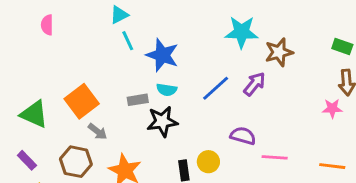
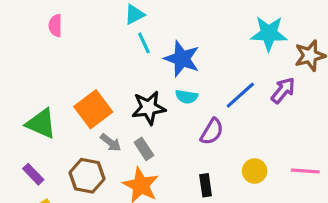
gray rectangle: (138, 100) -> (144, 149), moved, turned 66
black star: (162, 121) -> (149, 108), moved
purple semicircle: (243, 136) -> (212, 131), moved, turned 105
yellow circle: (208, 162) -> (255, 171), moved

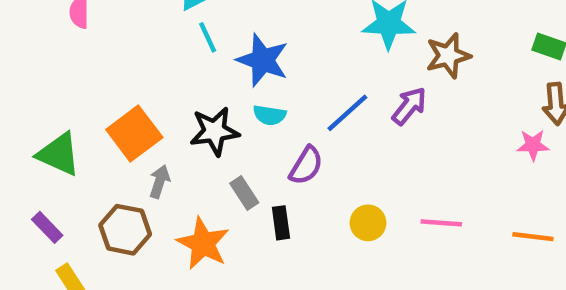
gray arrow: (111, 143) -> (160, 182), turned -110
gray rectangle: (144, 149) -> (244, 193), moved
black rectangle: (206, 185) -> (281, 223), moved

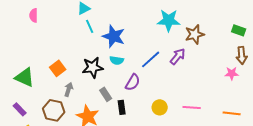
orange square: (134, 133) -> (58, 68), size x0.7

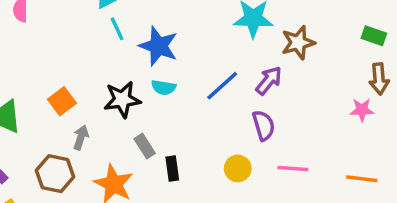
purple semicircle: (133, 82) -> (264, 125), moved, turned -48

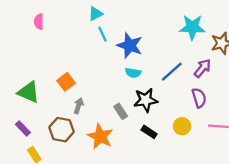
black star: (122, 100) -> (146, 100), moved
black rectangle: (172, 168) -> (149, 132), moved, turned -49

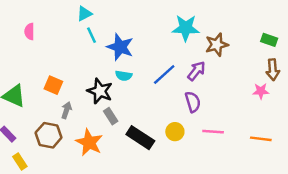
pink semicircle: (39, 22) -> (29, 32), moved
orange square: (66, 82) -> (53, 85), turned -30
black star: (146, 100) -> (100, 91), moved, turned 30
black rectangle: (149, 132) -> (140, 138), size x1.6

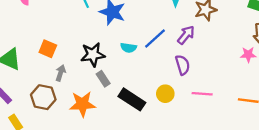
cyan semicircle: (124, 76) -> (128, 48), moved
black star: (100, 91) -> (93, 55), turned -30
orange star: (89, 142) -> (82, 104), turned -30

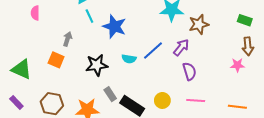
purple semicircle: (183, 65) -> (189, 71), moved
gray arrow: (61, 73) -> (68, 39), moved
gray rectangle: (103, 79) -> (110, 94), moved

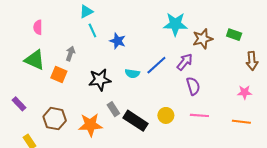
green rectangle: (245, 20) -> (234, 35), moved
blue star: (114, 26) -> (118, 41), size x0.7
pink star: (237, 65) -> (245, 92), moved
green triangle: (22, 69) -> (35, 60), moved
purple rectangle: (16, 103) -> (19, 104), moved

